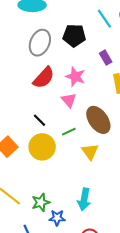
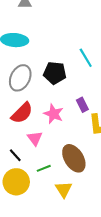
purple rectangle: (106, 58) -> (82, 105), moved
pink triangle: (69, 100) -> (35, 138), moved

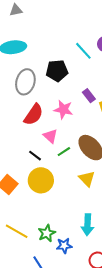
green line: (44, 168) -> (64, 152), moved

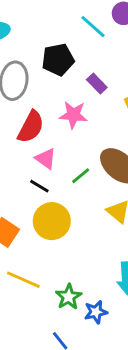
purple rectangle: (89, 96) -> (97, 83), moved
pink triangle: (50, 136) -> (46, 159), moved
yellow line: (17, 231) -> (23, 280), moved

